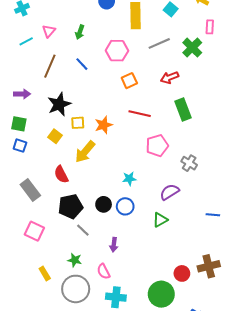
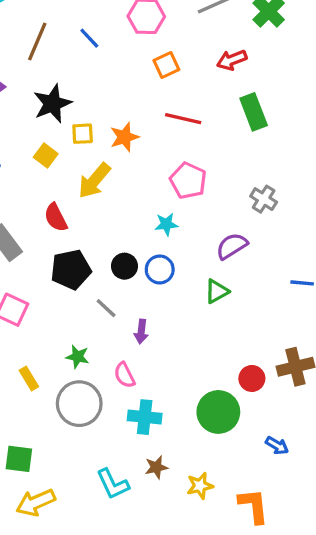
pink pentagon: (157, 146) -> (188, 181), moved, turned -30
gray line: (83, 230) -> (106, 308), moved

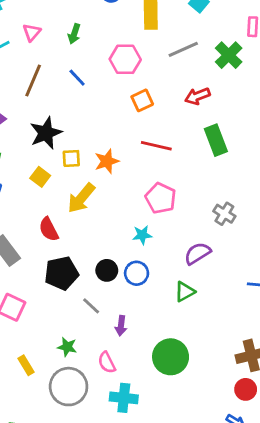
red circle: (252, 378) -> (246, 389), moved
green circle: (218, 412) -> (171, 357), moved

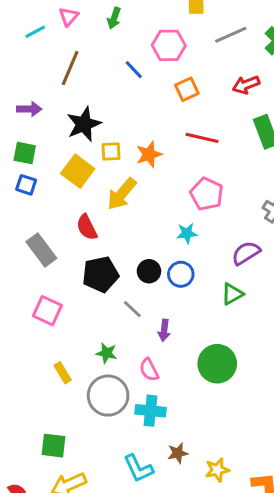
blue line: (77, 78) -> (134, 70), moved
yellow square: (40, 177) -> (78, 171), size x1.5
cyan cross: (124, 398) -> (150, 411), moved

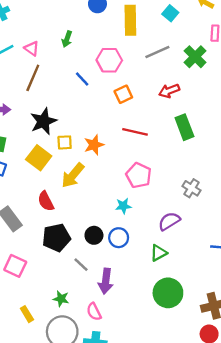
pink triangle: (69, 17) -> (32, 48), moved, turned -35
purple arrow: (164, 330) -> (106, 281), size x1.5
green circle: (217, 364) -> (168, 293), moved

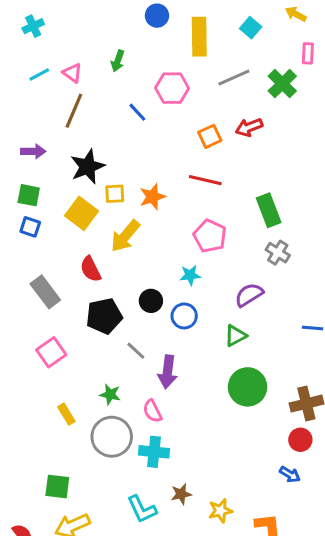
orange square: (123, 94) -> (210, 136), moved
green rectangle: (184, 127) -> (269, 210), moved
black circle: (94, 235) -> (151, 301), moved
pink square: (15, 266) -> (51, 352), turned 30

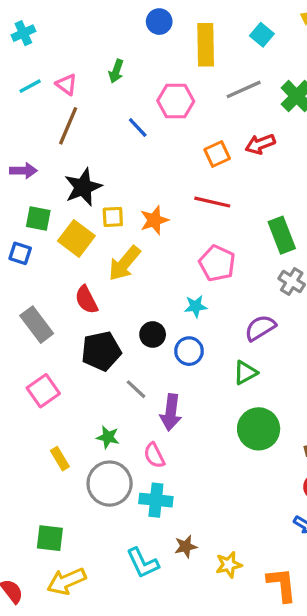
green square: (29, 195) -> (38, 219), moved

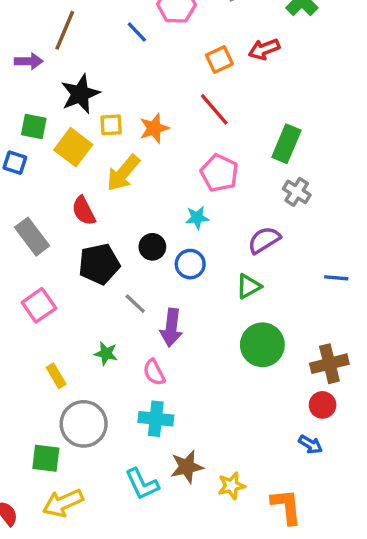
purple arrow: (23, 171) -> (29, 61), moved
red line: (212, 202) -> (214, 109), turned 36
green rectangle: (282, 235) -> (286, 144), turned 44
gray circle: (110, 484) -> (84, 424), moved
brown star: (186, 546) -> (187, 467), size x1.4

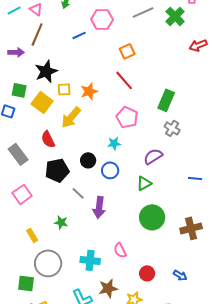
blue line: (137, 32) -> (79, 35), turned -72
red arrow: (264, 49) -> (198, 45), moved
pink semicircle: (154, 372) -> (120, 250), moved
red circle: (323, 405) -> (147, 273), moved

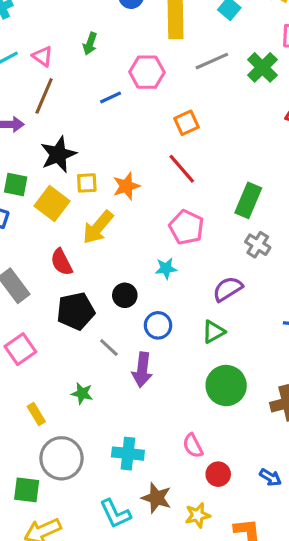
blue circle: (110, 170) -> (158, 325), moved
pink semicircle: (120, 250) -> (193, 446), moved
brown star: (108, 288) -> (156, 498), turned 30

